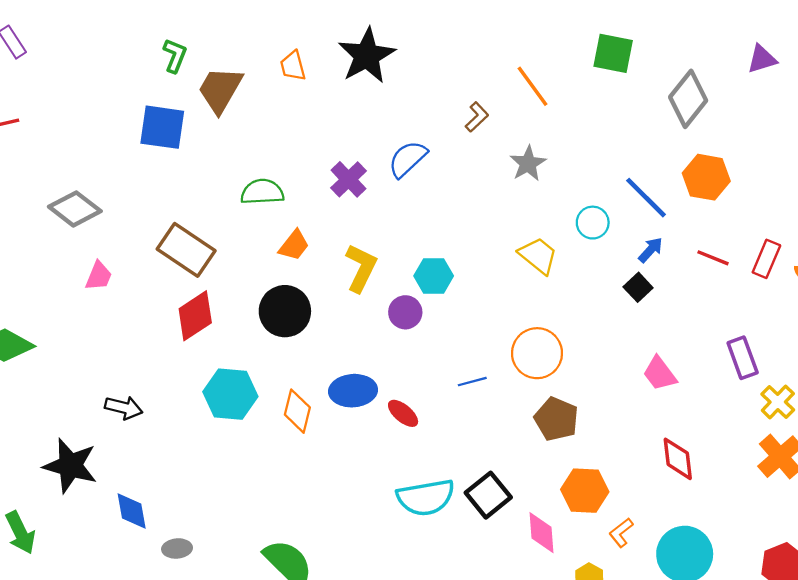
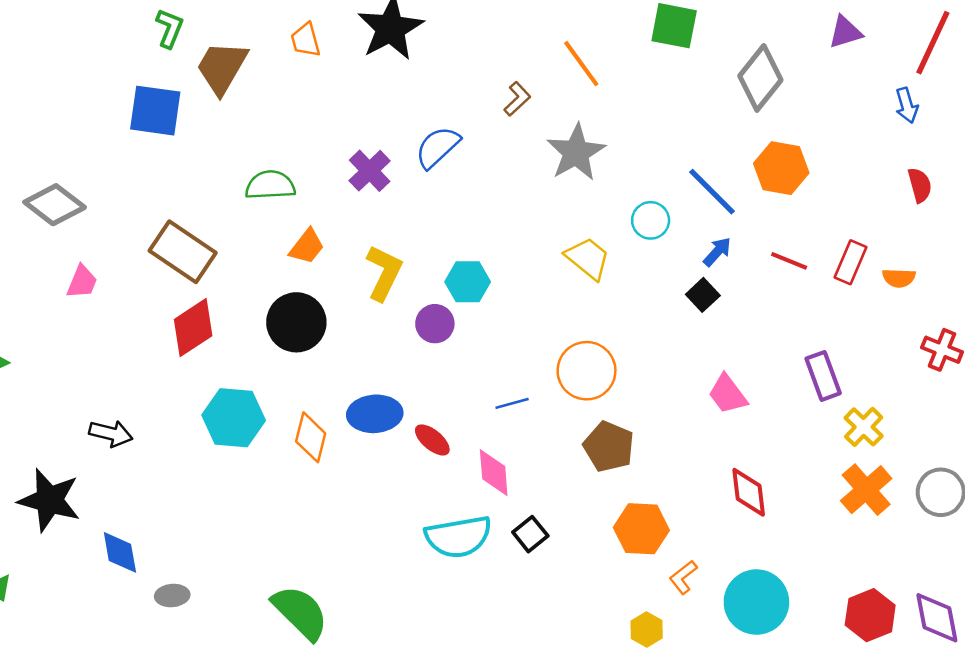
gray star: (528, 164) -> (576, 152), size x1.4
black square: (488, 495) -> (530, 534), size x0.7
pink diamond: (542, 533) -> (494, 473), moved

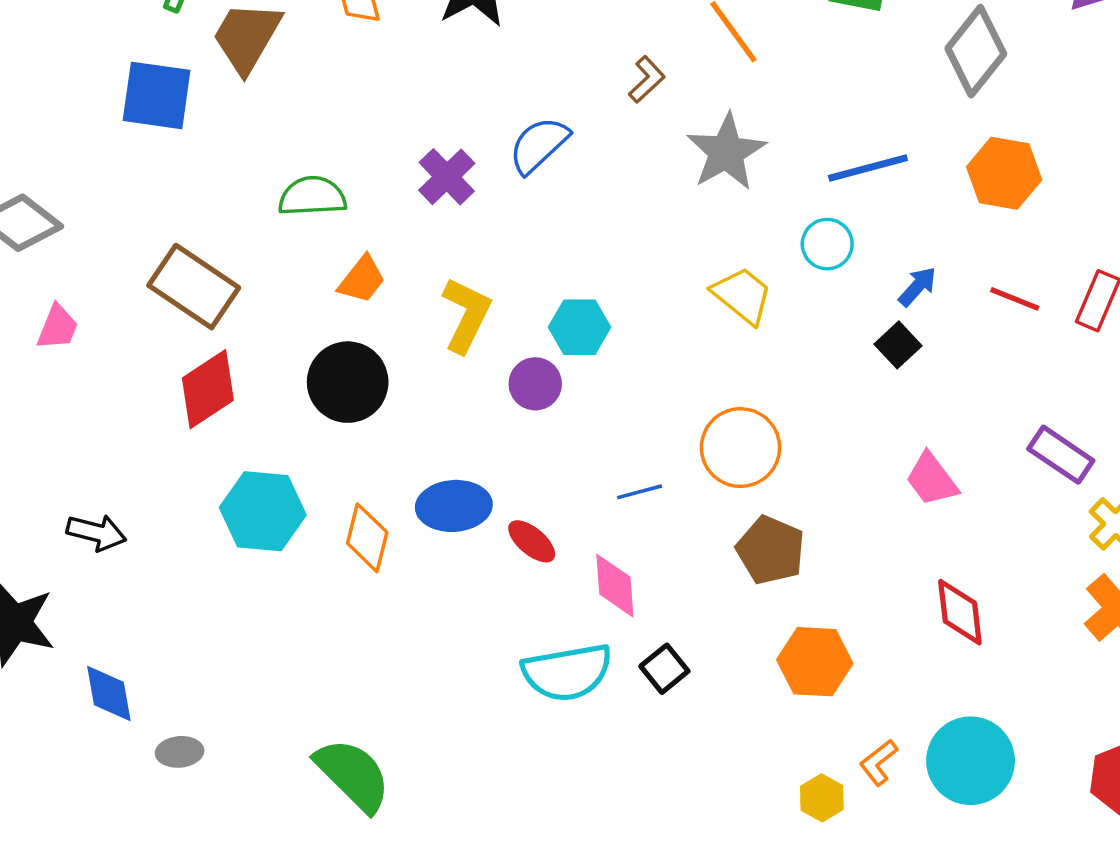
blue line: (712, 192) -> (868, 168), moved, turned -60
purple rectangle: (823, 376) -> (1061, 455), turned -36
orange L-shape: (683, 577) -> (879, 763), moved

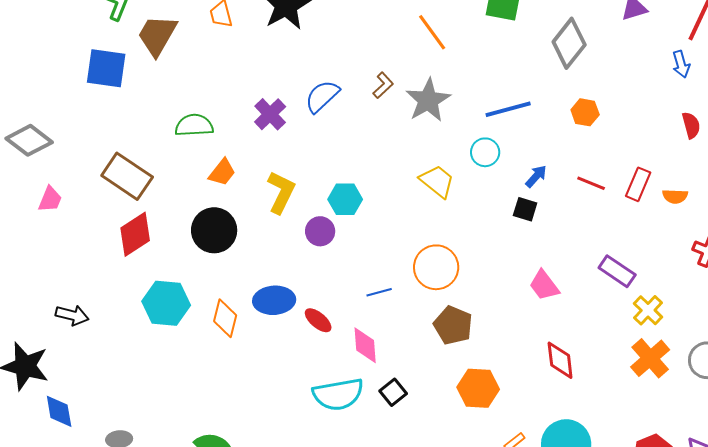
brown L-shape: (647, 79) -> (383, 85), moved
orange hexagon: (1004, 173) -> (585, 112), size x0.7
black square: (898, 345) -> (525, 209), turned -30
blue diamond: (109, 694) -> (59, 411), moved

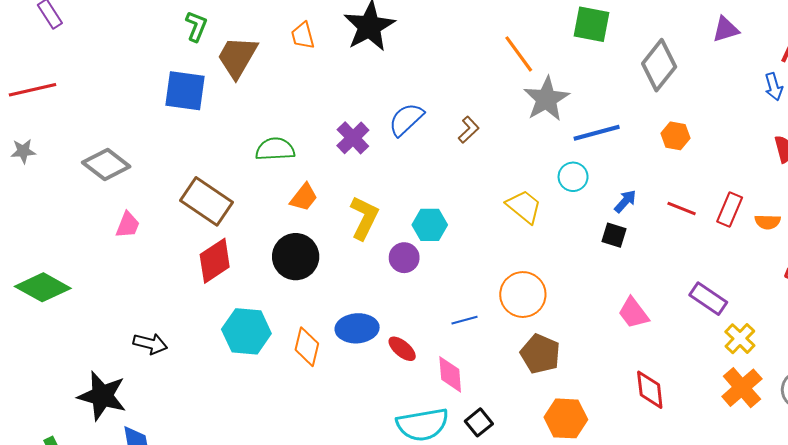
brown L-shape: (383, 85) -> (469, 130), moved
gray star: (428, 100) -> (546, 99), moved

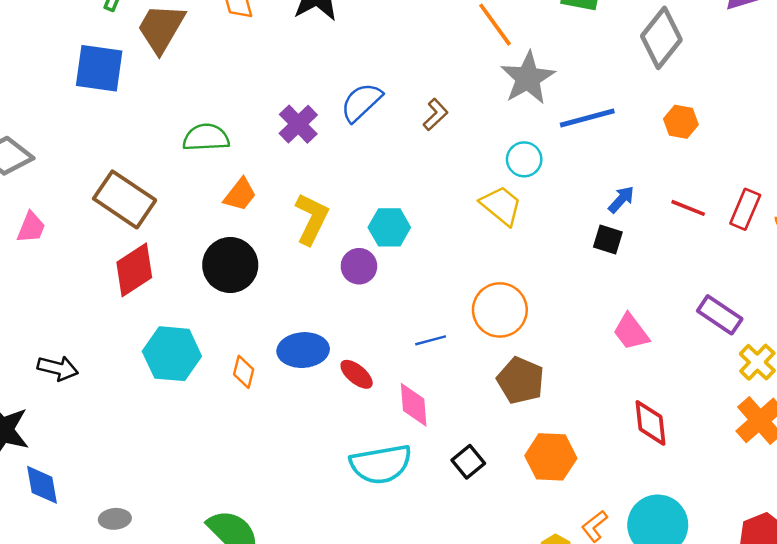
cyan circle: (573, 177) -> (524, 159), moved
orange diamond: (307, 347) -> (244, 372), size x0.7
black square: (479, 422) -> (468, 462), moved

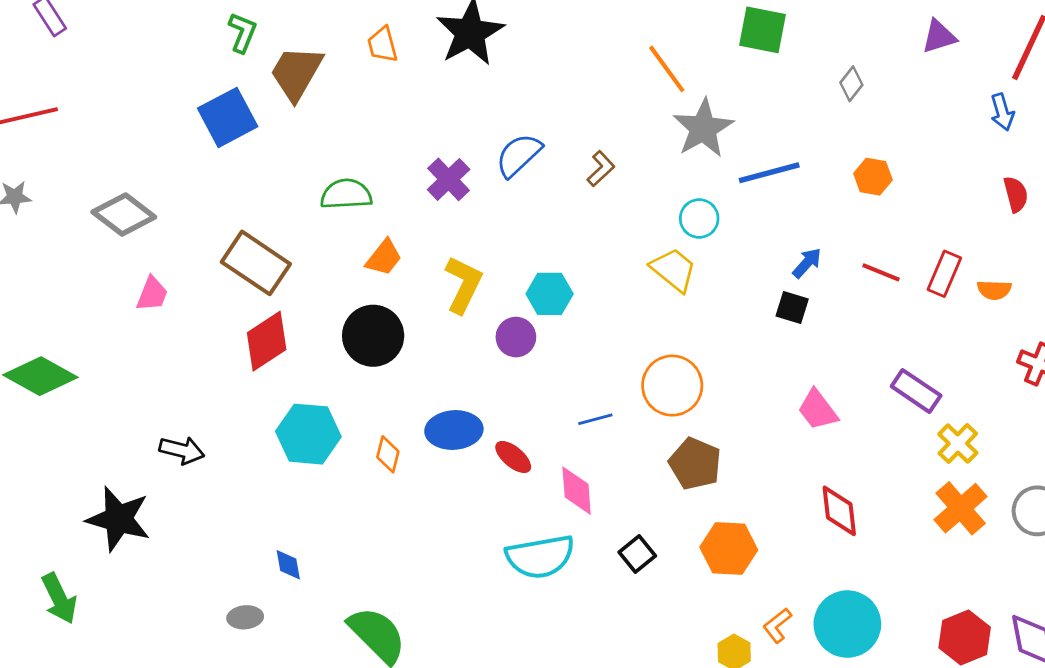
gray diamond: (661, 38) -> (851, 84), size x0.5
blue square: (99, 68) -> (228, 117), turned -36
blue diamond: (42, 485) -> (288, 565), moved, size x0.7

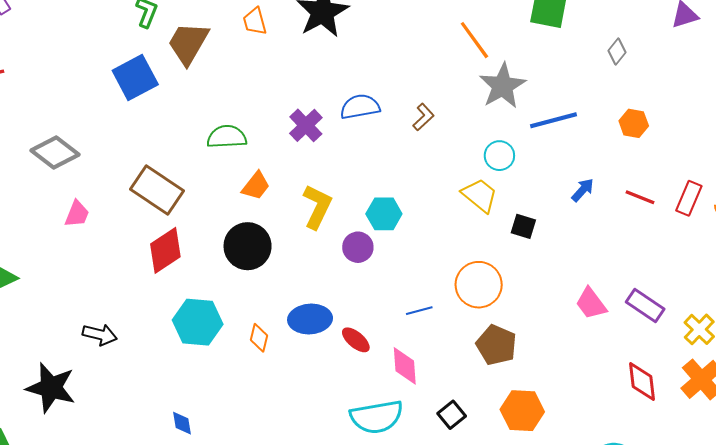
blue semicircle: (519, 155) -> (360, 107), turned 33
black square: (792, 307) -> (523, 226), moved
purple rectangle: (916, 391) -> (645, 305), moved
red diamond: (839, 511) -> (642, 381), moved

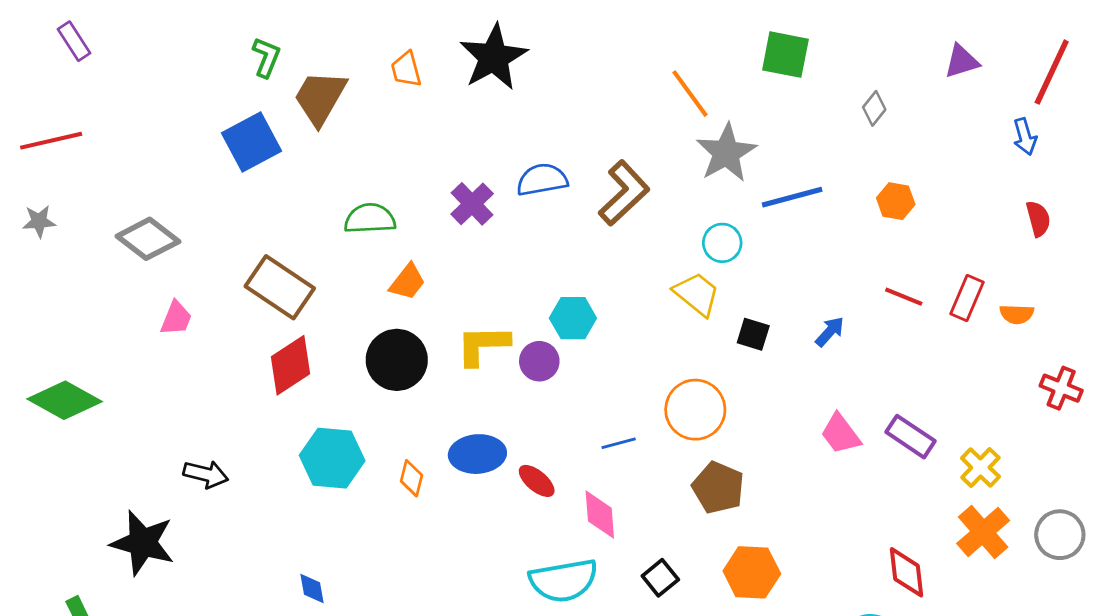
brown L-shape: (423, 117) -> (624, 193), size x1.8
blue arrow: (583, 190) -> (830, 332), moved
yellow L-shape: (317, 207) -> (483, 345), moved, turned -117
red diamond: (642, 381) -> (906, 572), moved

